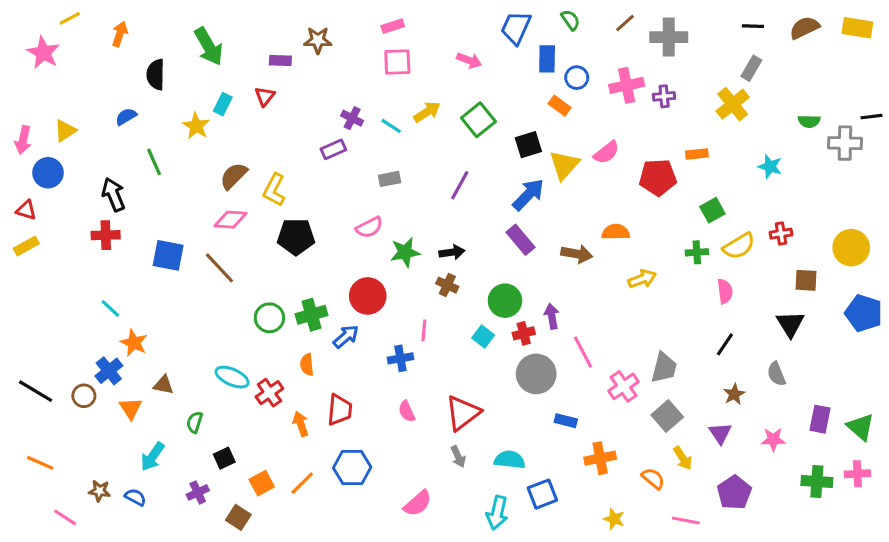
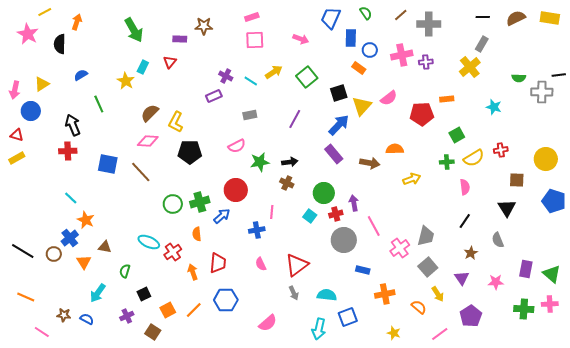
black semicircle: (156, 74) -> (60, 44), moved
pink line: (686, 521) -> (440, 334), turned -48

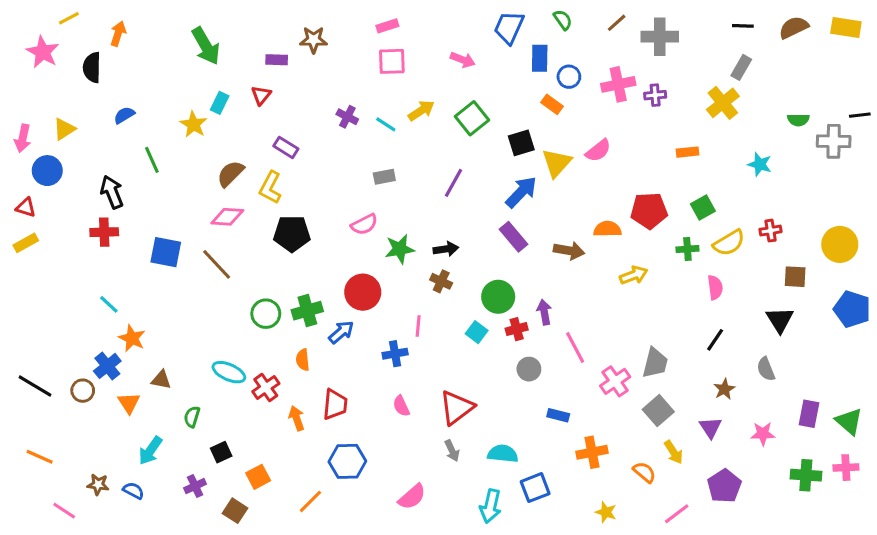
purple rectangle: (214, 96) -> (286, 147), moved, turned 56
red pentagon: (422, 114) -> (649, 211), moved
gray circle: (344, 240) -> (529, 369), size x0.6
orange line: (194, 310) -> (310, 501), moved

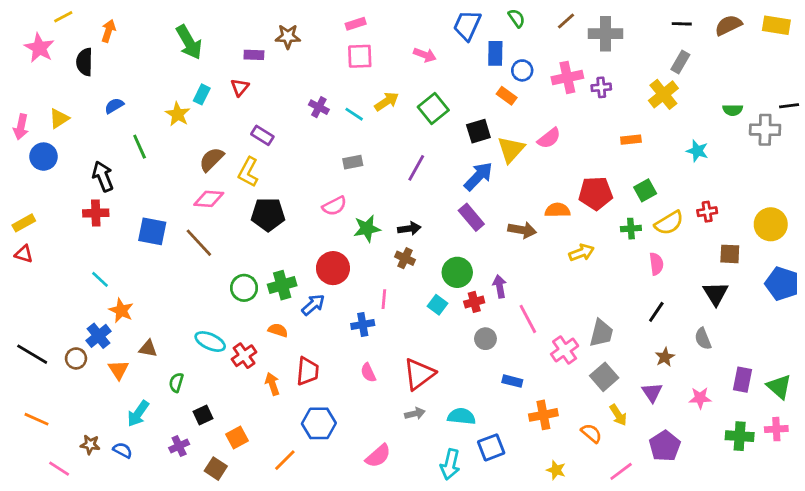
red triangle: (26, 207) -> (24, 254), moved
orange semicircle: (303, 360) -> (278, 330), turned 114
gray arrow: (452, 451) -> (415, 414), turned -78

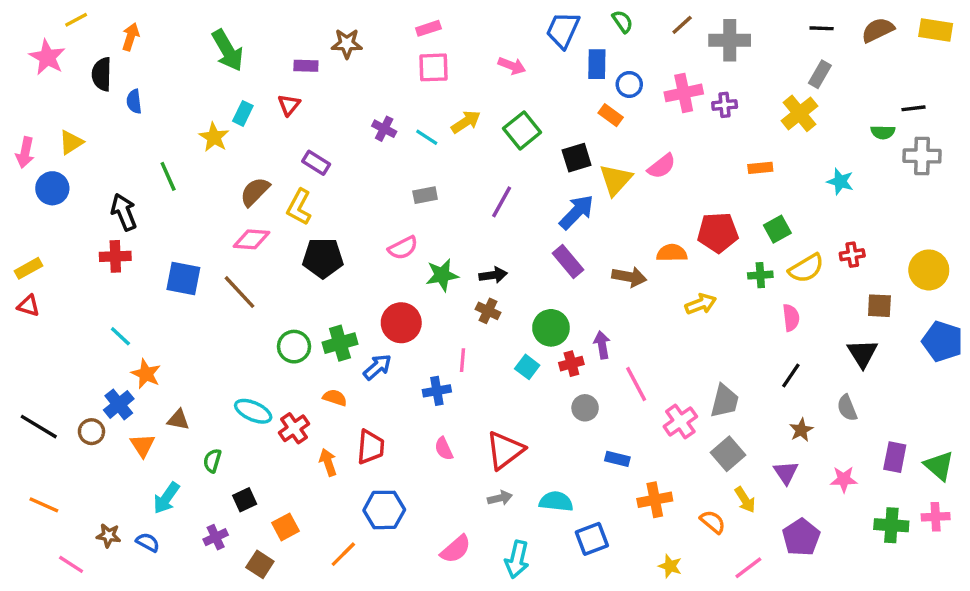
blue semicircle: (114, 106) -> (134, 101), moved, turned -66
black line: (789, 106) -> (913, 108), moved
cyan arrow: (450, 464) -> (517, 559), moved

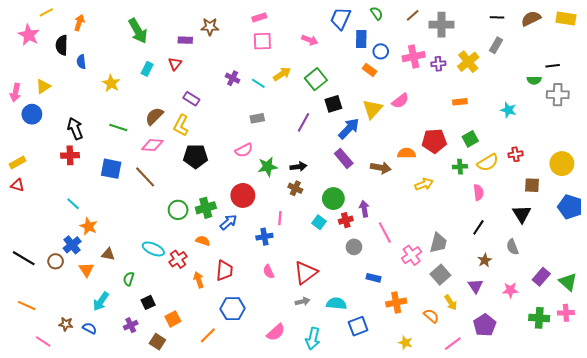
yellow cross: (799, 113) -> (468, 62), moved
yellow star: (214, 137) -> (111, 83), moved
black square: (577, 158) -> (333, 104), moved
green line: (168, 176) -> (118, 128), moved, turned -48
purple rectangle: (895, 457) -> (541, 277), turned 30

